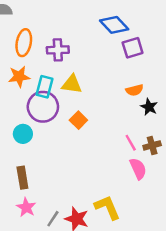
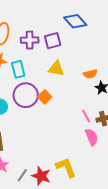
purple square: (133, 48) -> (53, 41), moved
yellow triangle: (72, 84) -> (56, 69), moved
cyan rectangle: (44, 87) -> (18, 69), turned -30
purple circle: (43, 107) -> (26, 95), moved

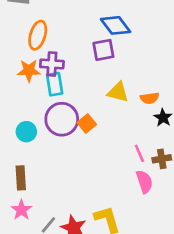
blue diamond: (75, 21) -> (116, 25), moved
purple cross: (30, 40) -> (52, 64), moved
yellow triangle: (56, 69) -> (118, 92), moved

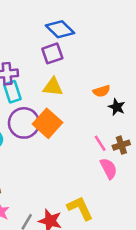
yellow triangle: (118, 92) -> (53, 87), moved
orange square: (87, 123) -> (47, 123), size x1.6

